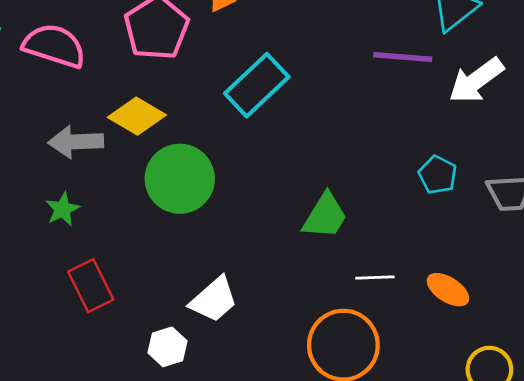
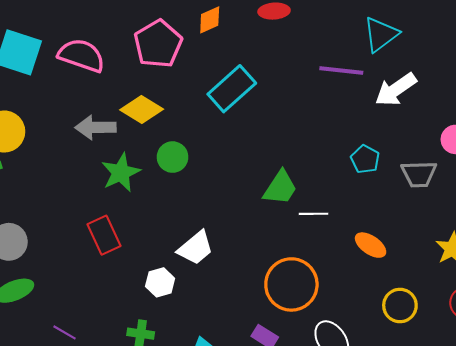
green circle: (180, 179) -> (173, 157), size x0.6
green star: (63, 209) -> (121, 173), moved, size x1.5
white line: (375, 277) -> (313, 214), moved

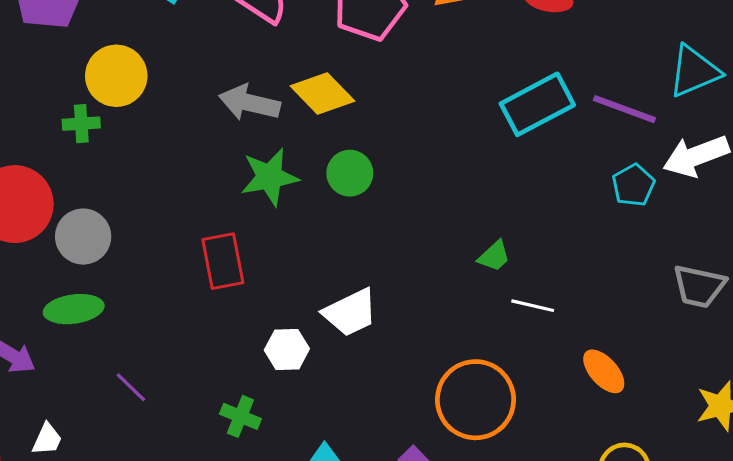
cyan rectangle: (232, 89) -> (537, 104), moved
cyan pentagon: (365, 159) -> (633, 185), moved
green trapezoid: (280, 188) -> (494, 256), size x0.6

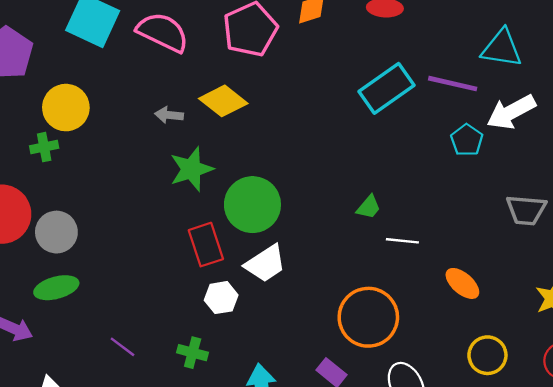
cyan triangle: (694, 71) -> (502, 48), turned 39
gray arrow: (249, 103) -> (169, 115), size x0.6
green circle: (350, 173) -> (252, 205), moved, size x1.6
red rectangle: (223, 261) -> (206, 245), moved
purple line: (131, 387) -> (123, 347), moved

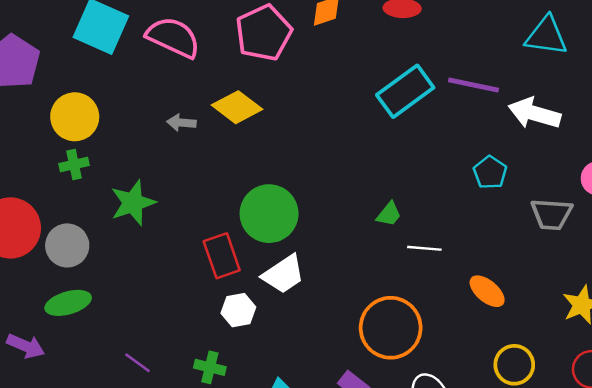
cyan triangle: (502, 48) -> (546, 36), moved
white arrow: (511, 112) -> (534, 113), turned 45
cyan pentagon: (467, 140) -> (490, 172), moved
green cross: (44, 147) -> (74, 165), moved
green star: (191, 169) -> (133, 203), moved

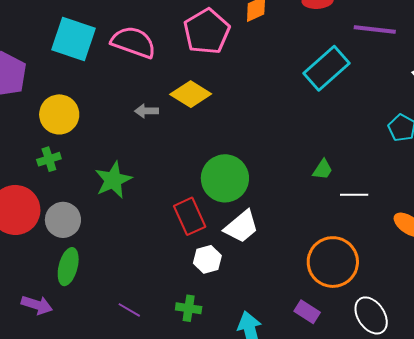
purple line: (473, 85) -> (375, 30), moved
green cross: (74, 165) -> (49, 159), moved
green ellipse: (68, 303) -> (68, 267), turned -54

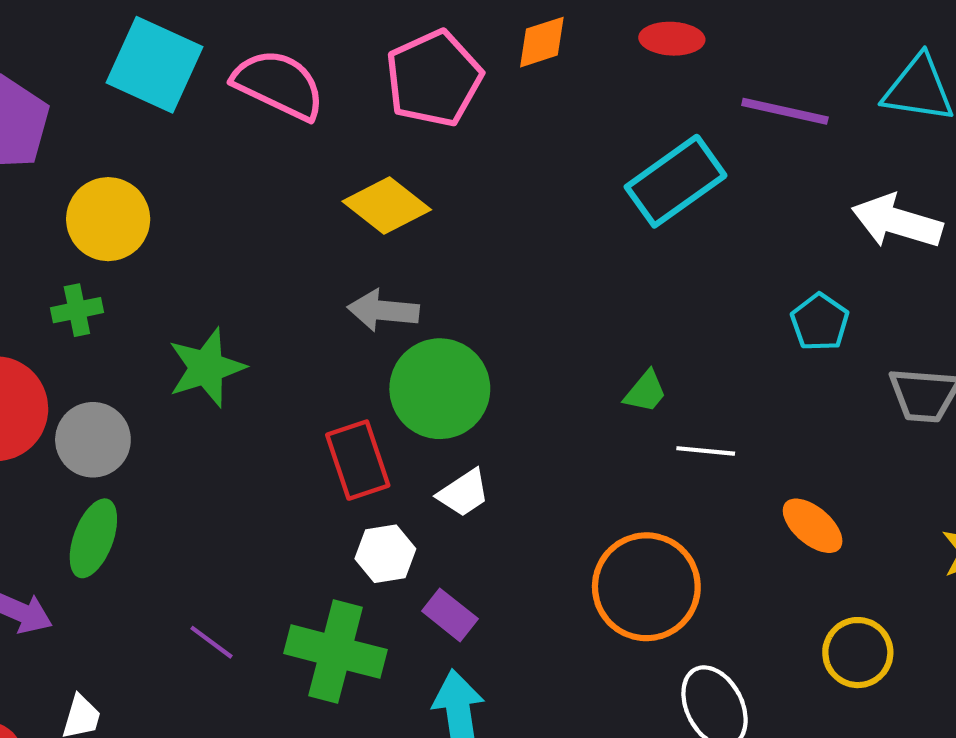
gray arrow: (147, 111) -> (383, 310), moved, size x1.4
white trapezoid: (241, 227) -> (464, 493), size x0.7
green cross: (189, 308) -> (336, 652), size x1.8
purple rectangle: (307, 312) -> (450, 615), moved

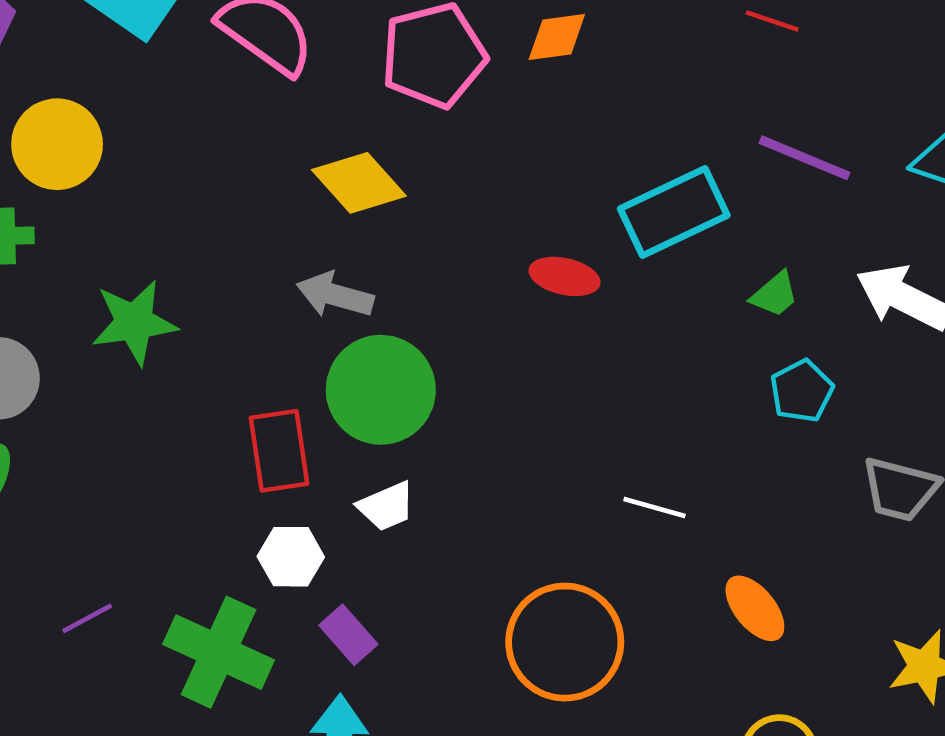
red ellipse: (672, 39) -> (565, 276), moved
green trapezoid: (645, 392) -> (775, 294), moved
purple line: (212, 642) -> (87, 618), turned -75

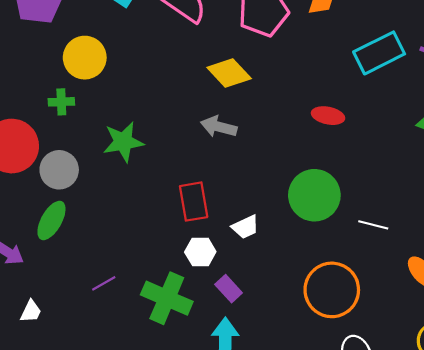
cyan rectangle: (674, 212) -> (379, 53), moved
green circle: (381, 390) -> (314, 195), moved

